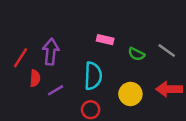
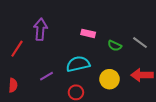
purple arrow: (51, 52) -> (40, 29), moved
cyan semicircle: (93, 76) -> (78, 64), turned -105
red semicircle: (35, 78) -> (13, 85), moved

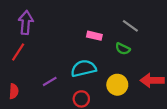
purple arrow: (40, 29) -> (26, 23), moved
gray line: (140, 43) -> (130, 26), moved

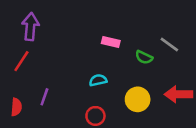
gray line: (130, 26) -> (169, 44), moved
cyan semicircle: (84, 68) -> (98, 80), size x0.6
purple line: (50, 81) -> (44, 97), moved, turned -40

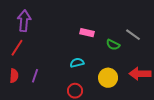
red semicircle: (16, 107) -> (14, 76), moved

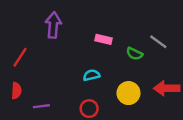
purple arrow: (24, 21) -> (53, 25), moved
purple line: (35, 76) -> (41, 106), moved, turned 64

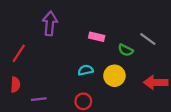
yellow circle: (128, 93) -> (114, 76), moved

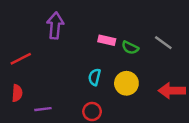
green semicircle: (126, 50) -> (130, 48), moved
red line: (19, 53) -> (21, 59), turned 30
cyan semicircle: (86, 70) -> (94, 77), turned -64

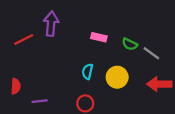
gray line: (163, 43) -> (151, 53), moved
green semicircle: (130, 48) -> (130, 44), moved
red line: (21, 59) -> (24, 40), moved

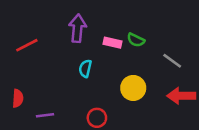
purple arrow: (51, 24) -> (77, 28), moved
green semicircle: (130, 44) -> (136, 40), moved
cyan semicircle: (88, 71) -> (85, 69), moved

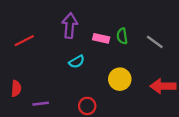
green semicircle: (136, 40) -> (122, 36), turned 56
gray line: (172, 61) -> (155, 42), moved
cyan semicircle: (85, 69) -> (77, 62), turned -133

